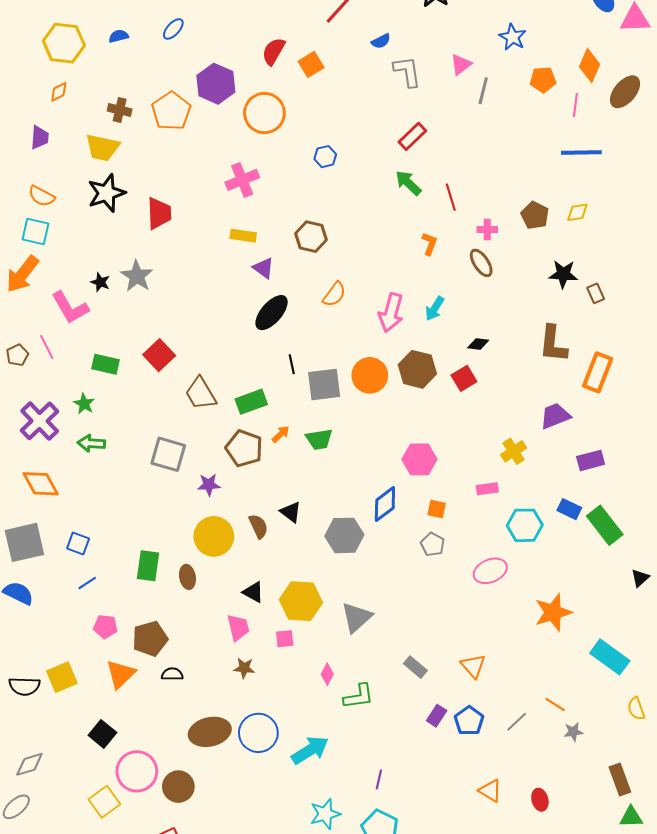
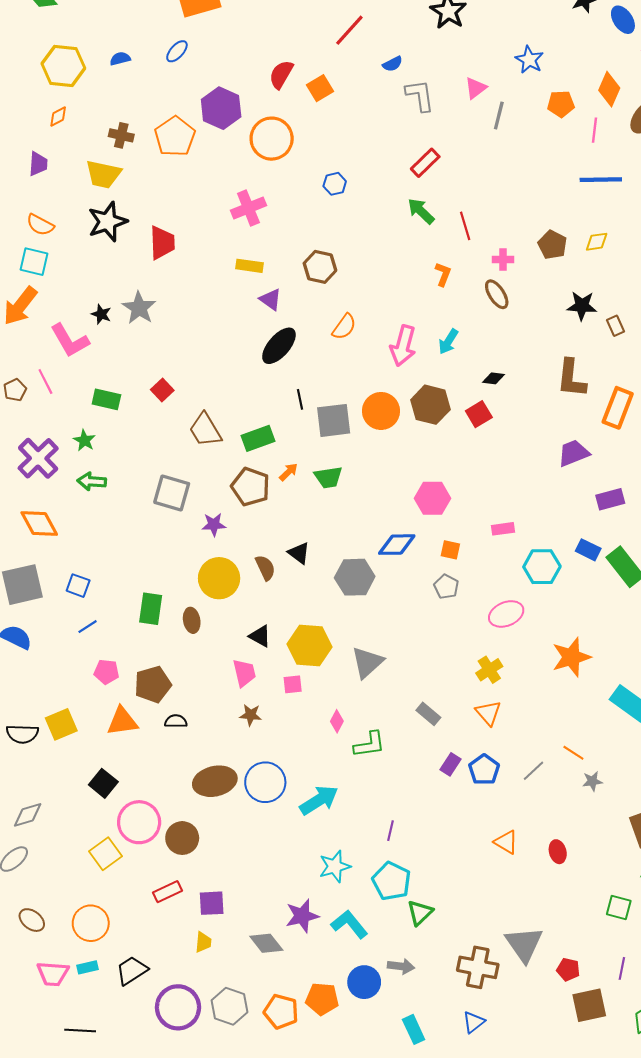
red square: (159, 355) -> (162, 390), size x0.7
yellow cross: (514, 451) -> (489, 670), moved
blue diamond: (385, 504) -> (397, 545), turned 36
orange triangle: (121, 674) -> (122, 721), turned 36

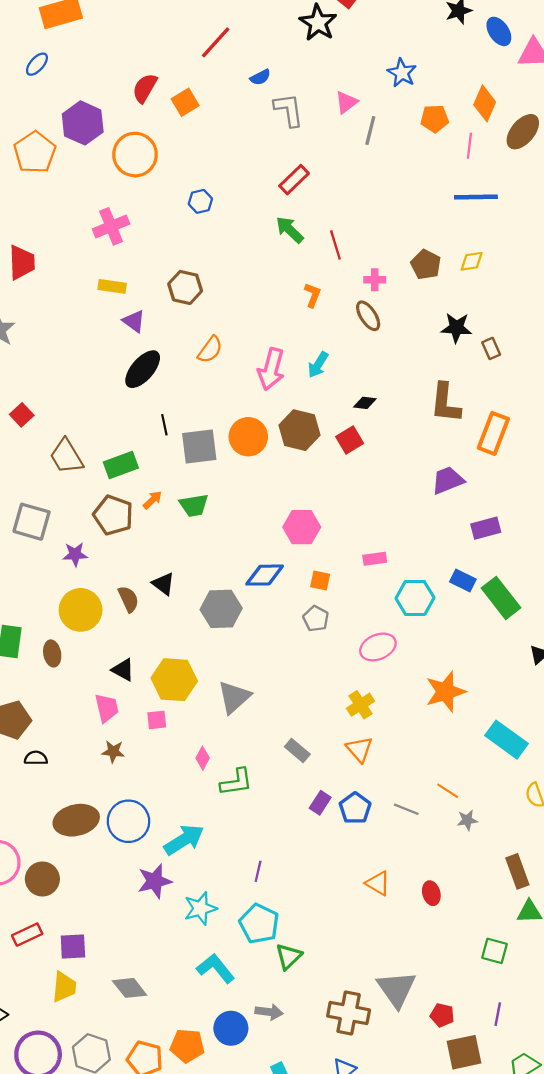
gray line: (534, 771) -> (406, 809), turned 65
purple star: (302, 916) -> (155, 881), moved
yellow trapezoid: (203, 942) -> (64, 987), size x1.4

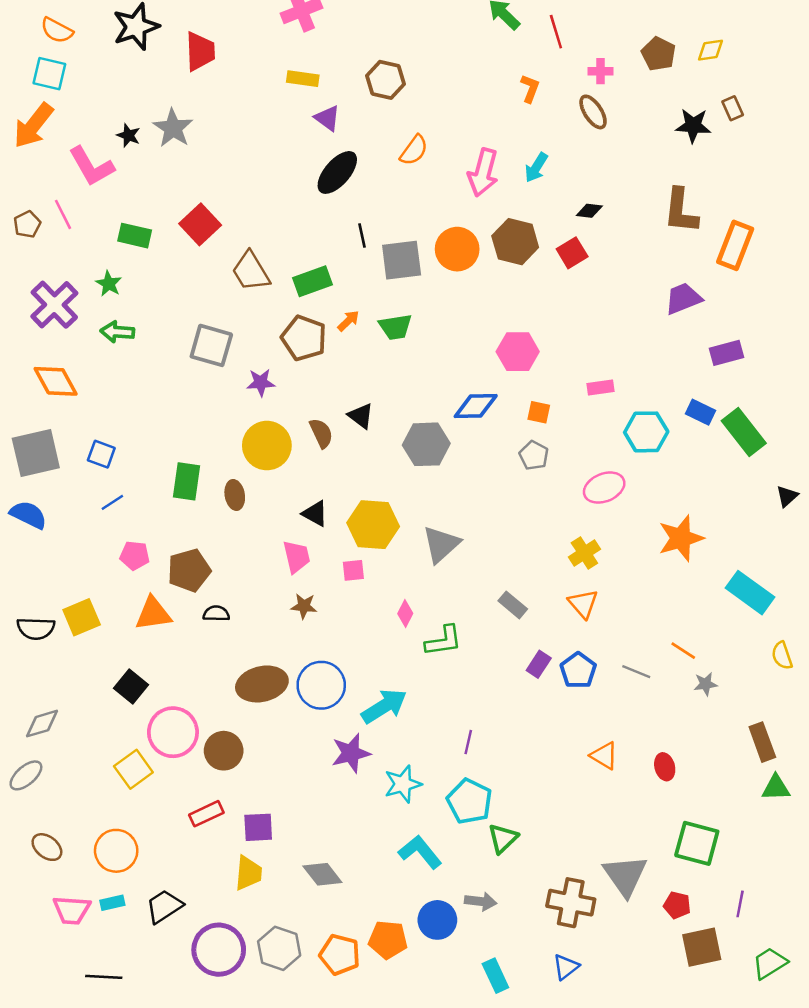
brown rectangle: (491, 348) -> (733, 108), moved
red square: (22, 415) -> (200, 224), size x1.5
green square: (494, 951) -> (697, 843), moved, size x1.5

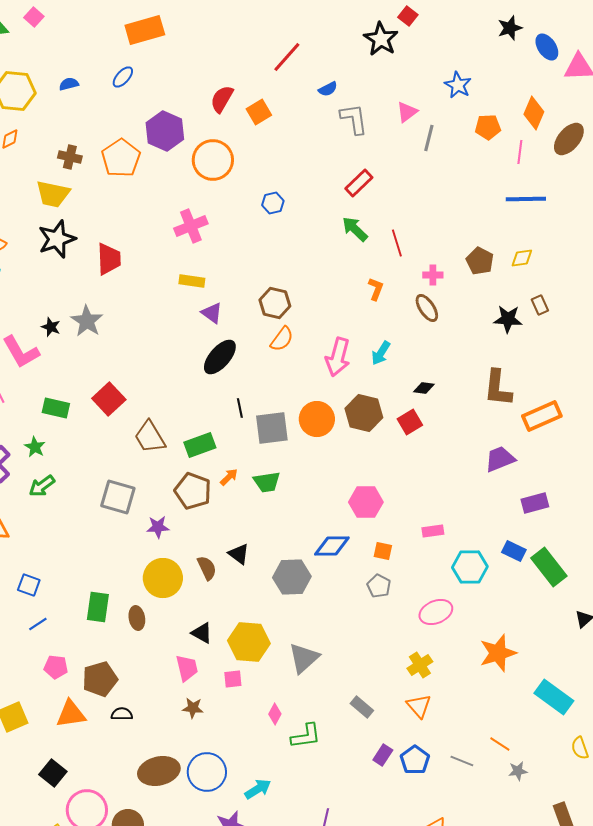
brown hexagon: (385, 80) -> (275, 303), moved
orange rectangle: (735, 245) -> (542, 416), turned 45
green arrow: (117, 332) -> (42, 486), turned -40
cyan arrow: (384, 706) -> (258, 789), size x0.7

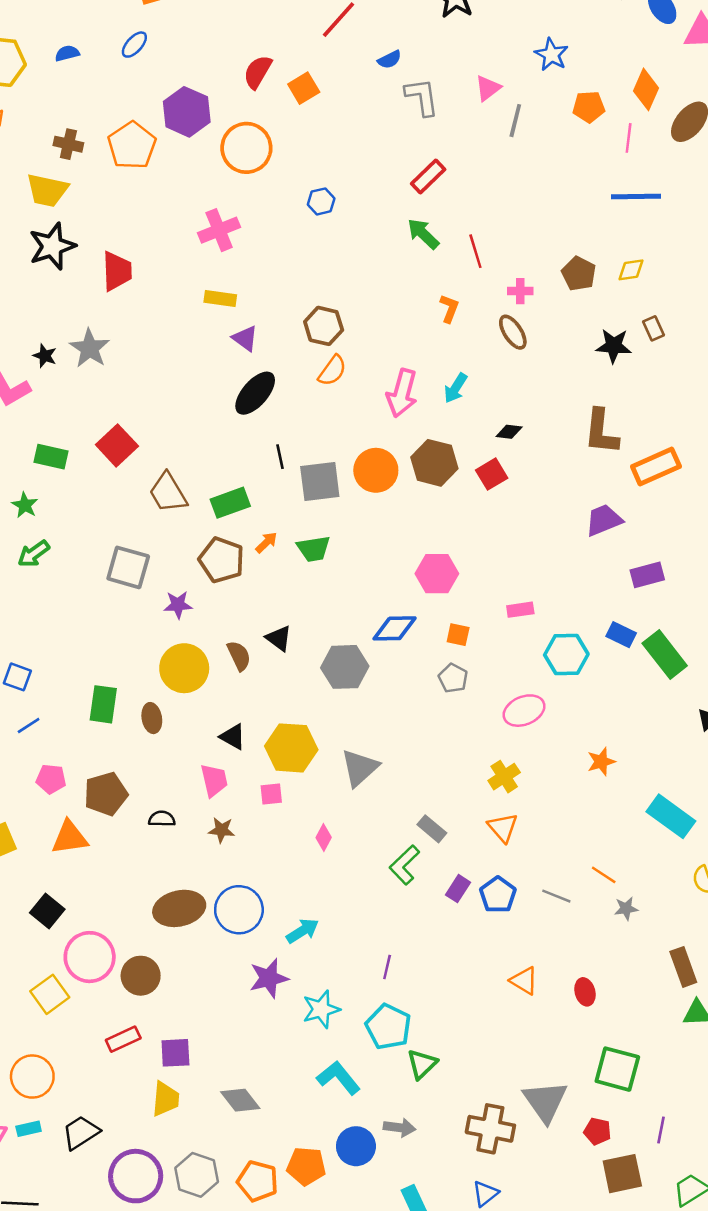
orange star: (498, 653) -> (601, 762), size x0.6
black semicircle: (122, 714) -> (162, 819), moved
green L-shape: (306, 736) -> (405, 865), moved, turned 144

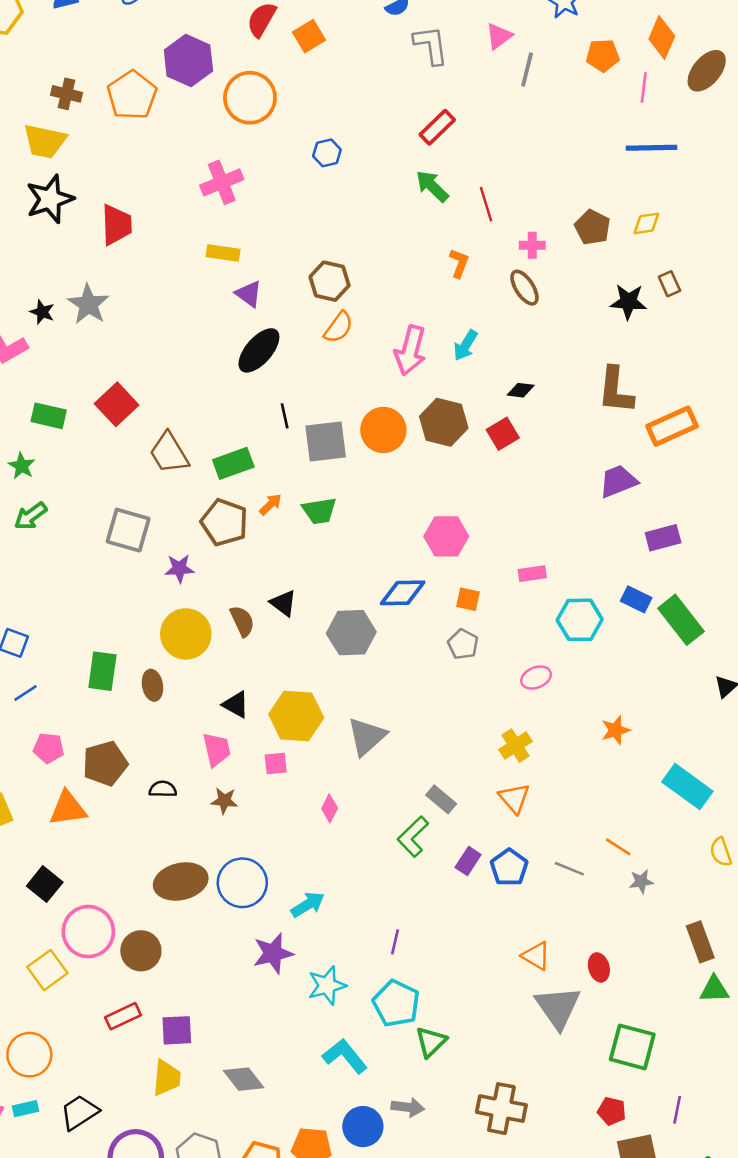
pink ellipse: (524, 711) -> (536, 678), size x0.7
gray triangle: (545, 1101) -> (558, 1007), moved

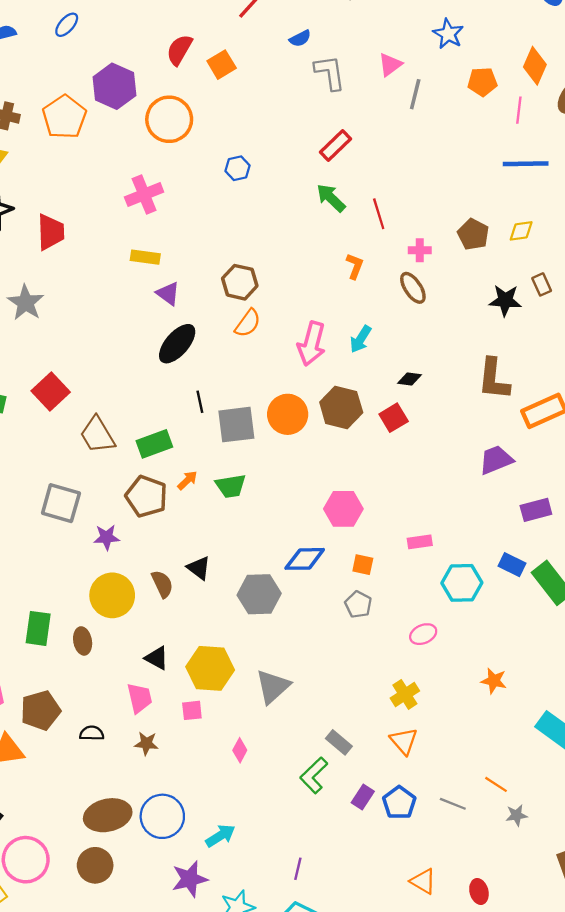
orange star: (616, 730) -> (494, 681), turned 30
brown circle: (141, 951) -> (95, 865), moved

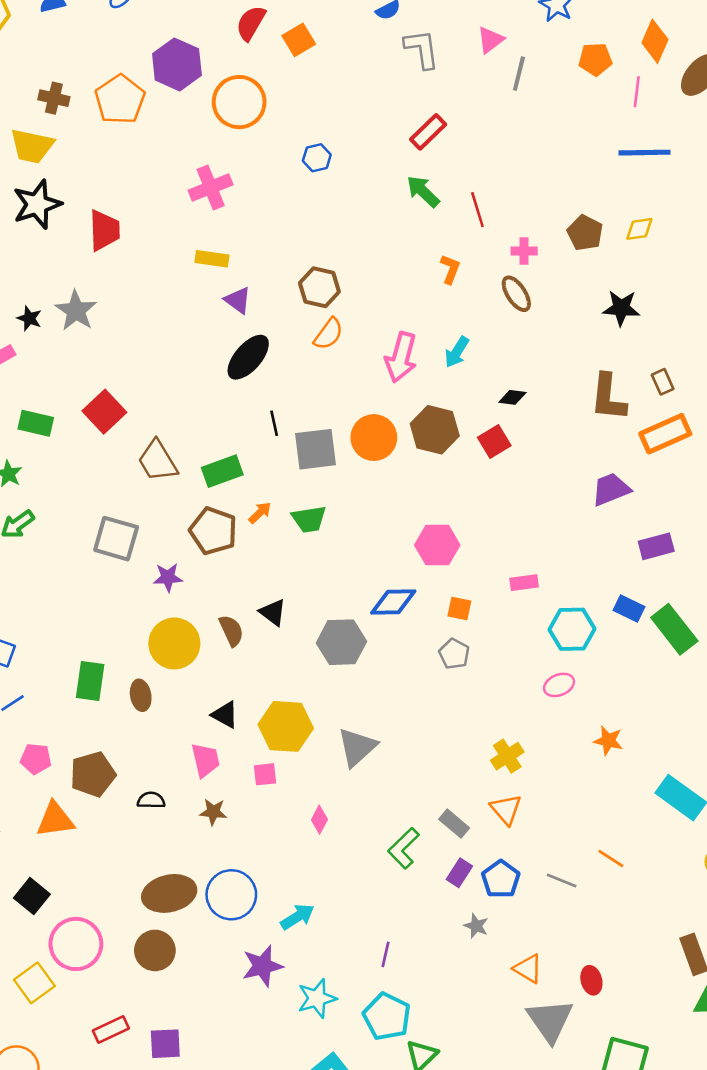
brown rectangle: (542, 284) -> (663, 382), moved
pink ellipse: (423, 634) -> (559, 685), moved
gray rectangle: (339, 742) -> (454, 824), moved
gray star: (517, 815) -> (476, 926), moved, turned 30

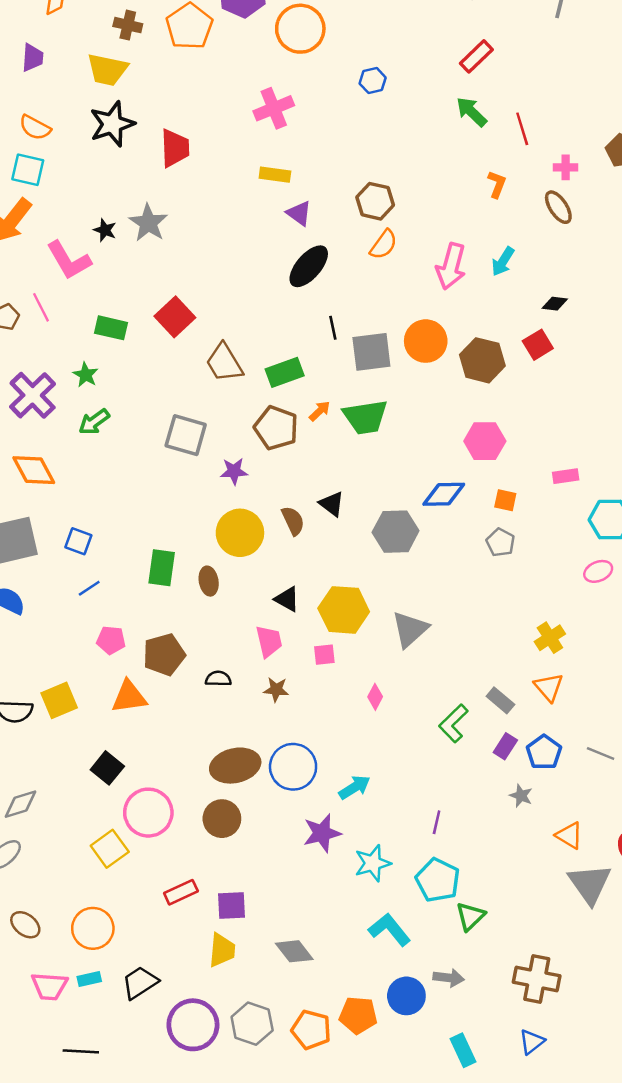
brown hexagon: (435, 430) -> (482, 360), moved
green trapezoid: (309, 519) -> (365, 417), size x1.4

